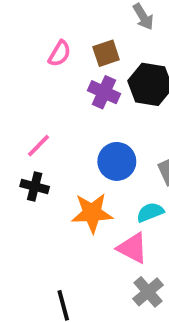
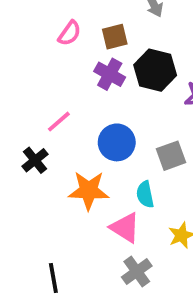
pink line: (39, 146) -> (59, 122), moved
black cross: (35, 186) -> (35, 160), turned 32
cyan semicircle: (150, 212) -> (145, 194), turned -84

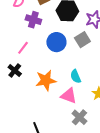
purple cross: (110, 74) -> (33, 20), moved
blue circle: (117, 142) -> (56, 42), moved
gray square: (171, 156) -> (82, 40), moved

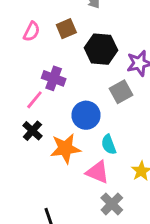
purple cross: (33, 20) -> (54, 78), moved
blue circle: (56, 42) -> (86, 115), moved
black cross: (15, 71) -> (32, 131), moved

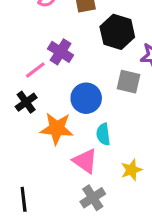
gray square: (121, 92) -> (128, 82), turned 30

